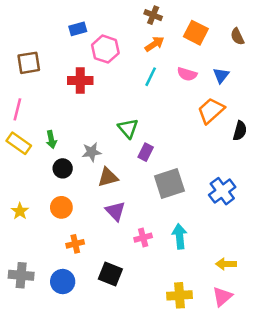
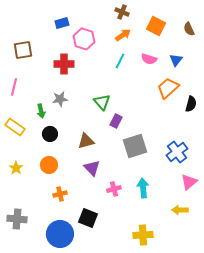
yellow rectangle: (19, 143) -> (15, 127), moved
gray star: (92, 152) -> (60, 99), moved
blue circle: (63, 282) -> (60, 234), moved, size x1.4
pink triangle: (222, 297) -> (189, 182), moved

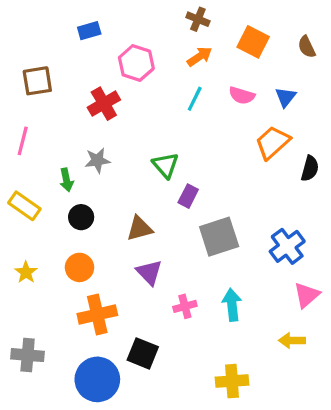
blue rectangle: (62, 23) -> (89, 31), moved
red cross: (64, 64) -> (104, 104), turned -30
orange cross: (60, 194) -> (97, 315), size x1.6

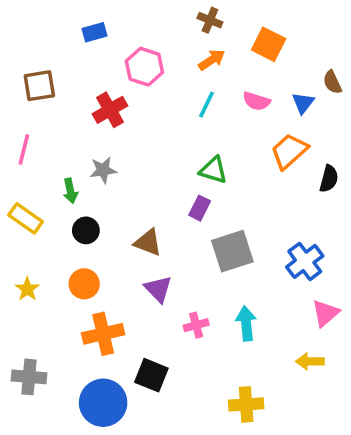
brown semicircle: (307, 47) -> (332, 82), moved
green triangle: (165, 165) -> (213, 170), moved, turned -32
brown triangle: (140, 229) -> (148, 242), turned 36

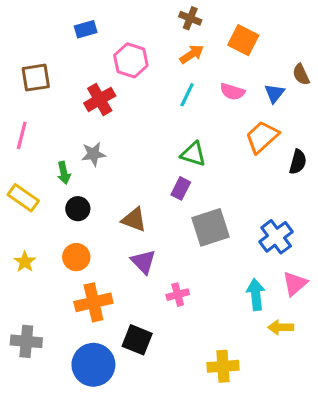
cyan arrow: (246, 323) -> (256, 295), moved

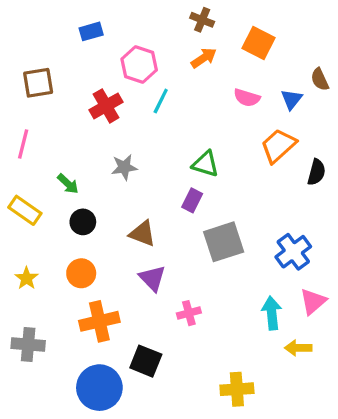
cyan line: (187, 95) -> (161, 101), moved
gray star: (93, 154) -> (124, 167), moved
green arrow: (64, 173) -> (68, 184), turned -35
gray cross: (26, 341) -> (28, 345), moved

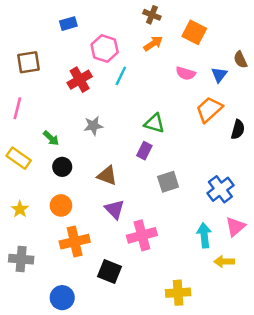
gray square: (224, 242) -> (168, 182), size x0.7
pink cross: (189, 313) -> (142, 235), size x1.6
blue circle: (99, 388) -> (62, 298), moved, size x0.7

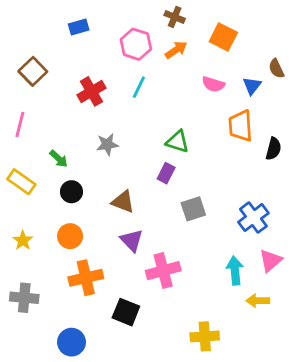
pink hexagon: (105, 48) -> (136, 44), moved
brown square: (29, 62) -> (33, 71), turned -35
orange trapezoid: (209, 110) -> (241, 126), turned -52

